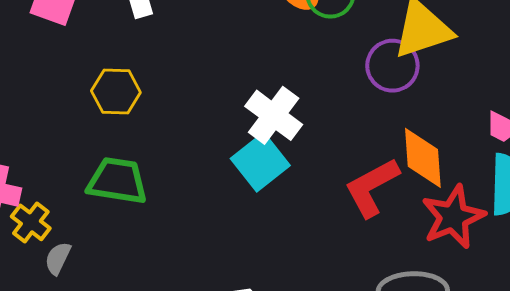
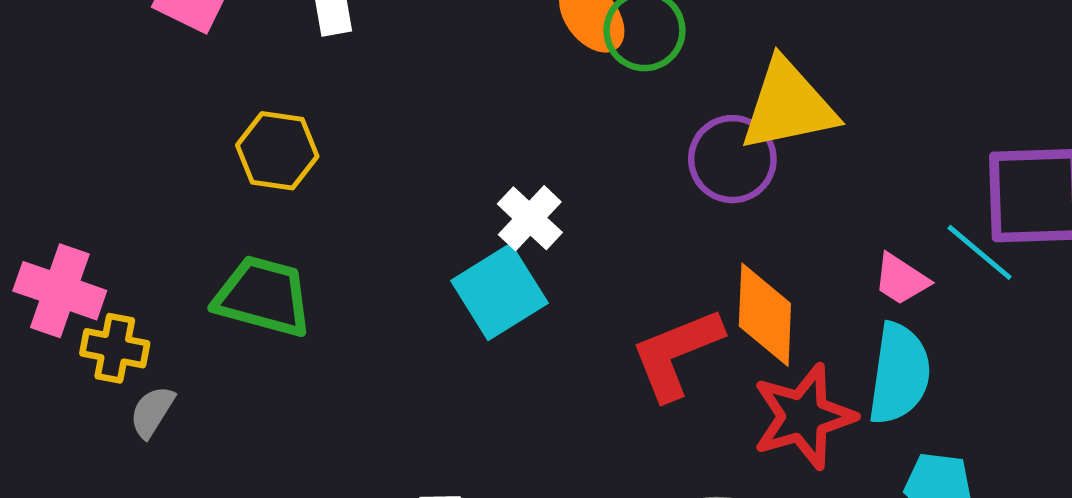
white cross: (274, 115) -> (530, 218), size x0.7
yellow cross: (31, 222) -> (115, 348), turned -33

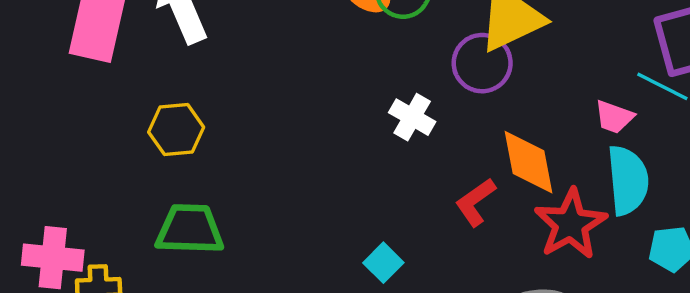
white cross: (530, 218) -> (412, 117), moved
cyan square: (499, 292) -> (383, 263), moved, size x0.6
red L-shape: (676, 354) -> (475, 202), size x0.7

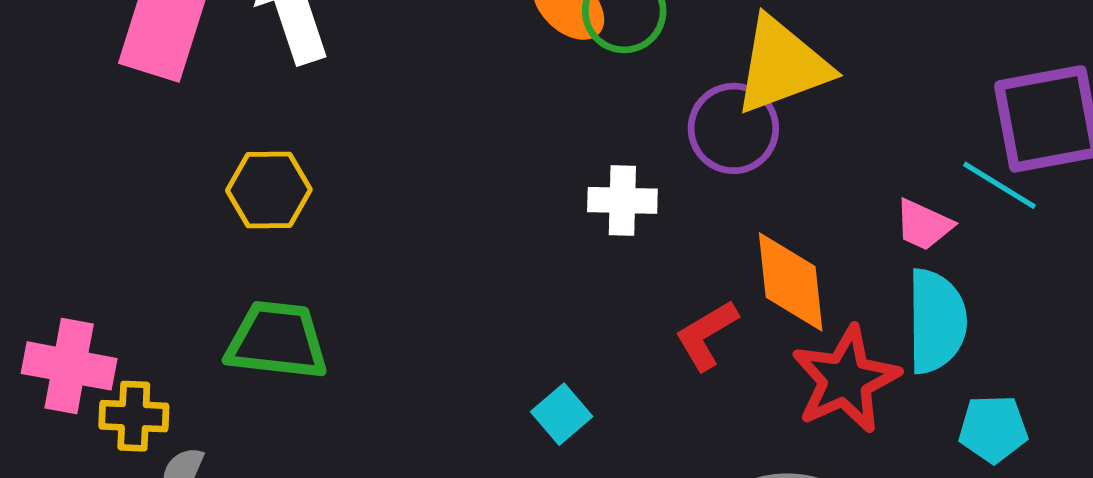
white cross: (412, 117) -> (622, 200), turned -33

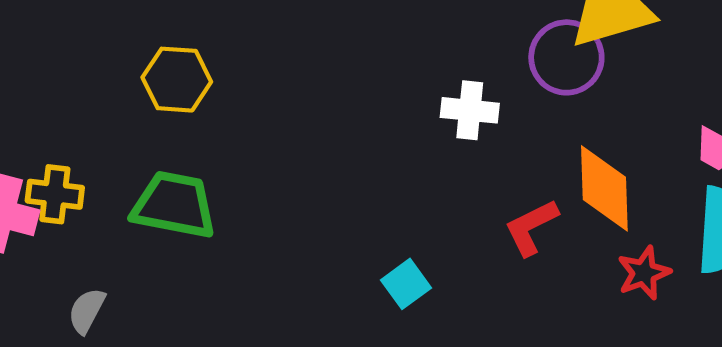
red star: (846, 379) -> (644, 273), size x0.6
yellow cross: (134, 416) -> (55, 194), moved

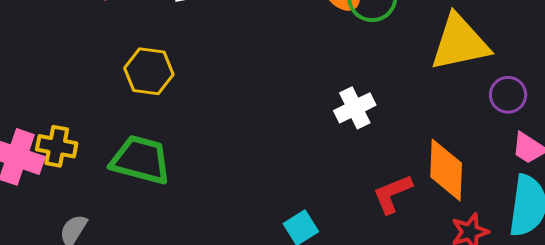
purple circle: (566, 57) -> (508, 95), moved, size x0.7
white cross: (470, 110) -> (355, 108), turned -36

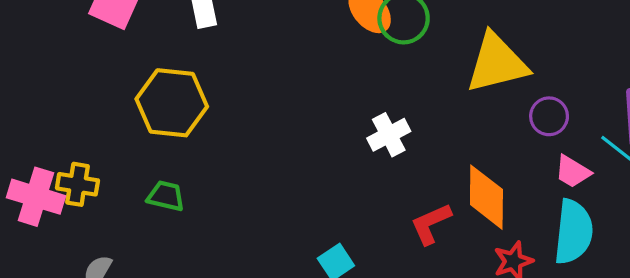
yellow hexagon: (149, 71) -> (172, 103), size x1.4
green trapezoid: (141, 160) -> (166, 196), size x0.6

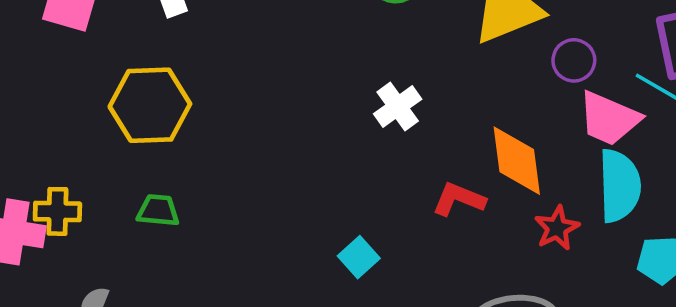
pink trapezoid: (573, 172) -> (609, 118), size x1.5
red L-shape: (431, 224) -> (459, 199), turned 54

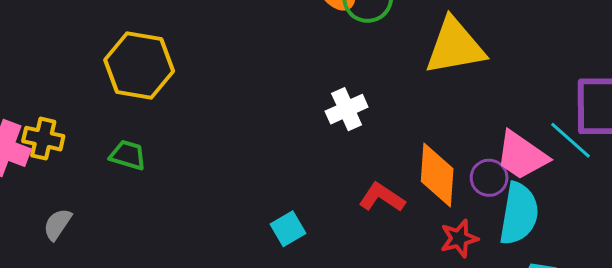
purple circle: (574, 60) -> (489, 178), moved

